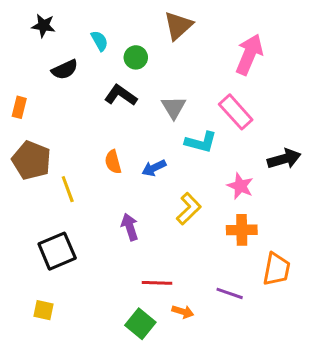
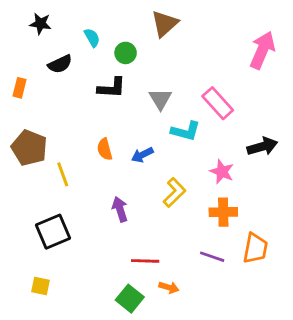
pink arrow: (249, 54) -> (262, 50), moved
black L-shape: (121, 95) -> (112, 88), turned 148
orange rectangle: (19, 107) -> (19, 88), moved
purple line: (230, 293) -> (212, 257), moved

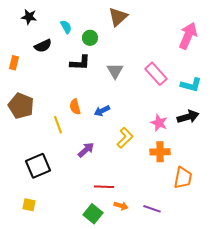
cyan L-shape: (186, 131) -> (191, 85), moved
black arrow: (262, 146) -> (188, 117), moved
yellow line: (63, 174) -> (58, 125), moved
purple arrow: (120, 209) -> (86, 150), turned 66
purple line: (212, 257) -> (152, 209), moved

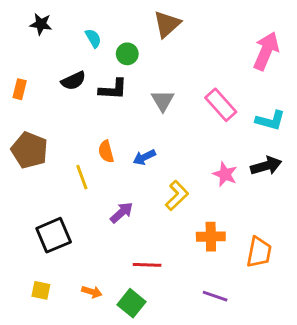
black semicircle: (43, 46) -> (73, 81), moved
orange cross: (160, 152) -> (211, 237), moved
orange arrow: (121, 206) -> (92, 292), moved

